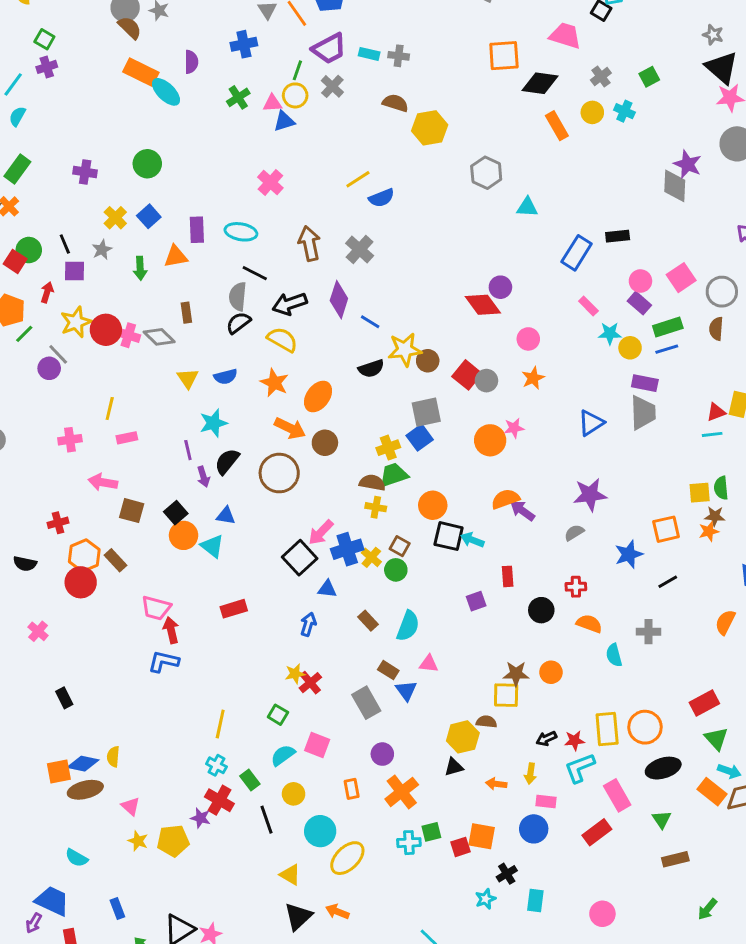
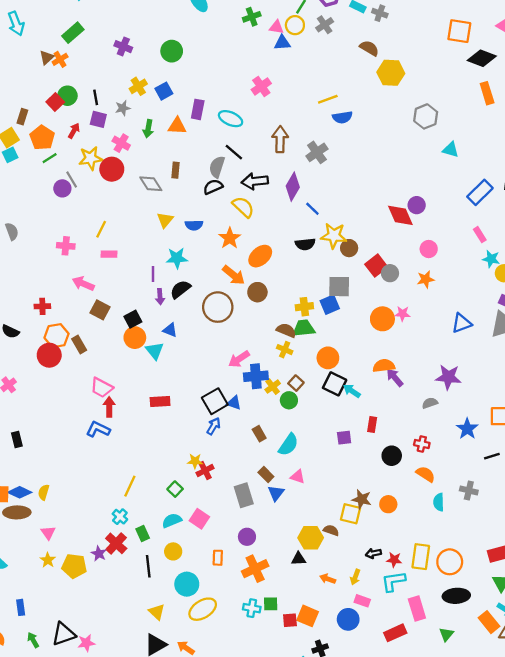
pink cross: (128, 335) -> (121, 143), moved
blue star: (629, 554) -> (467, 429), turned -30
black square: (300, 558) -> (215, 401), moved

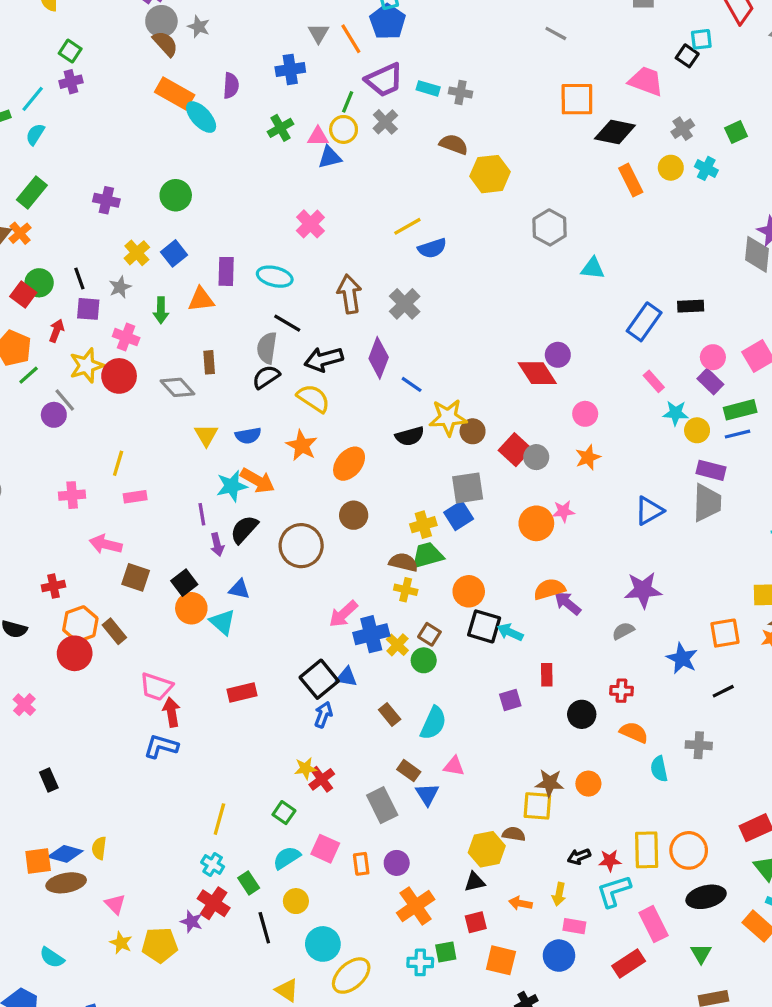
orange arrow: (234, 275) -> (257, 481), moved
orange rectangle: (218, 558) -> (361, 864), moved
red square: (290, 620) -> (476, 922), moved

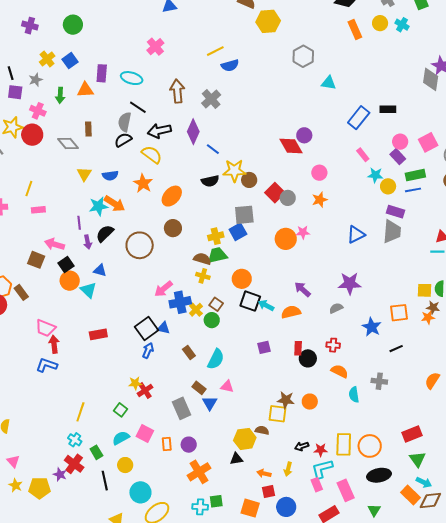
pink arrow: (106, 544) -> (55, 244), moved
orange semicircle: (549, 589) -> (291, 312), moved
red rectangle: (547, 675) -> (298, 348), moved
red square: (476, 922) -> (269, 492), moved
pink rectangle: (574, 926) -> (317, 485), moved, turned 56

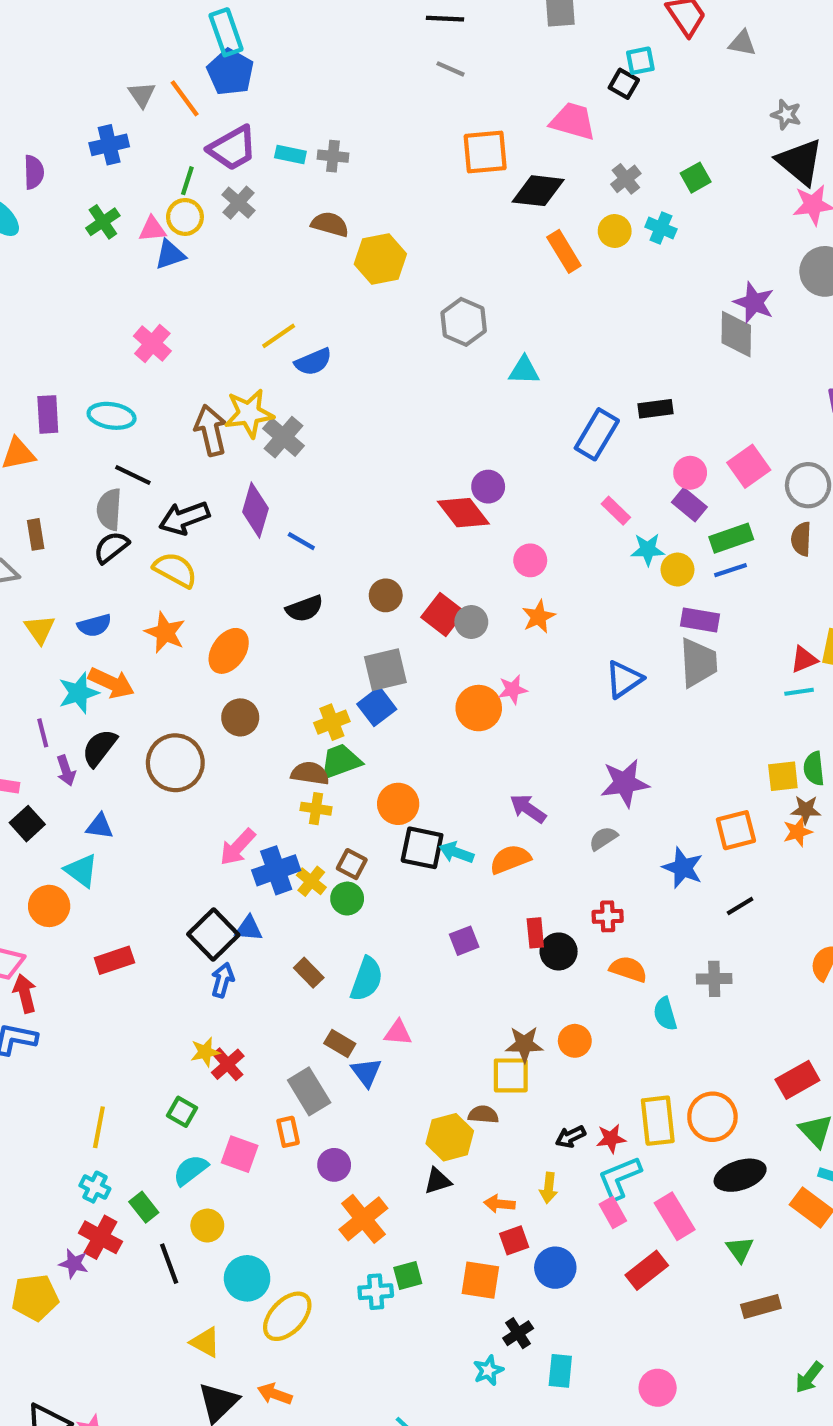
yellow star: (234, 171) -> (249, 413), moved
orange circle: (70, 281) -> (49, 906), moved
orange rectangle: (167, 444) -> (288, 1132), moved

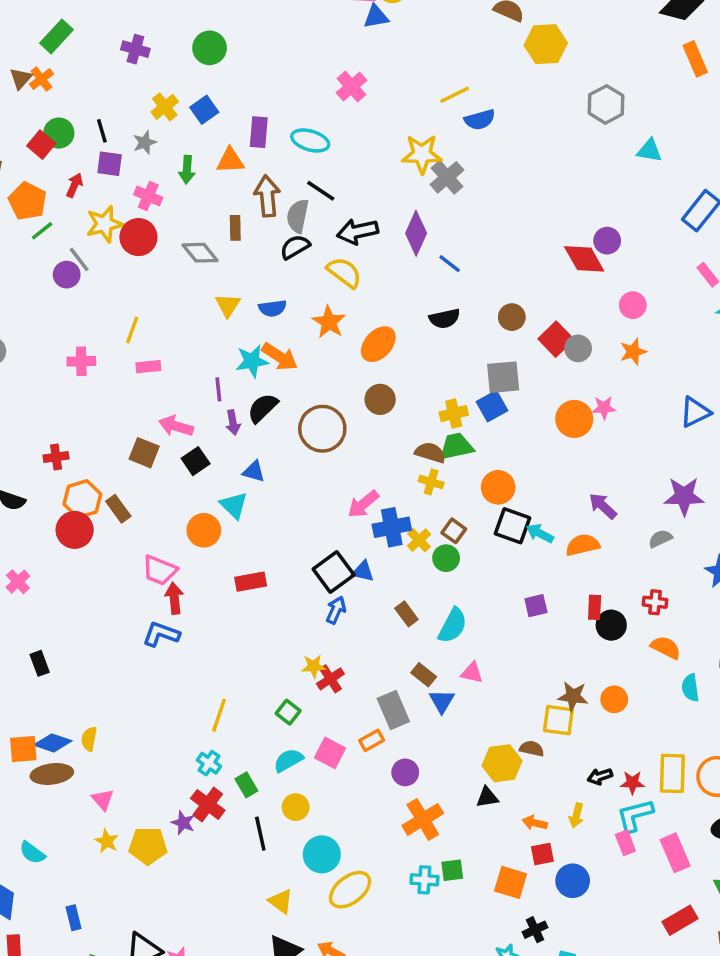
brown arrow: (211, 430) -> (267, 196), moved
orange rectangle: (288, 1132) -> (372, 740), turned 65
red rectangle: (647, 1270) -> (680, 920), moved

